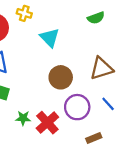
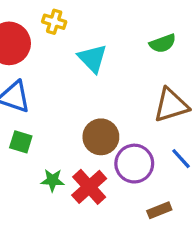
green semicircle: (96, 18) -> (163, 43), moved
brown circle: (61, 77) -> (101, 137), moved

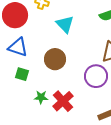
brown circle: (101, 137) -> (55, 59), moved
purple circle: (134, 164) -> (96, 76), moved

